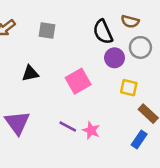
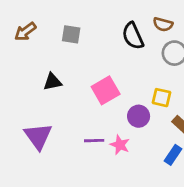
purple circle: (114, 58) -> (139, 116), moved
purple line: (68, 127) -> (94, 141), turned -30

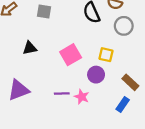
yellow square: (161, 98) -> (106, 55), moved
purple triangle: (38, 136) -> (19, 90), turned 45

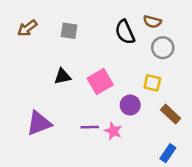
black triangle: (30, 48) -> (62, 76), moved
yellow square: (106, 55) -> (152, 83), moved
blue rectangle: (123, 104) -> (168, 153), moved

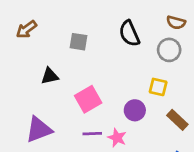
brown semicircle: (152, 22) -> (176, 22), moved
gray square: (69, 31) -> (79, 42), moved
black triangle: (62, 76) -> (50, 76), moved
pink square: (100, 82) -> (88, 99), moved

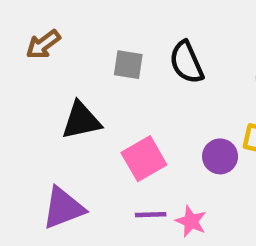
black semicircle: (129, 33) -> (186, 62), moved
black triangle: (50, 76) -> (81, 121), size x1.4
purple circle: (135, 110) -> (220, 156), moved

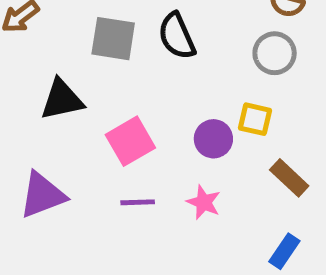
gray square: (128, 65) -> (113, 39), size x1.4
pink star: (191, 221) -> (204, 202), moved

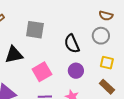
black semicircle: (177, 36) -> (72, 44), moved
yellow square: (255, 119) -> (107, 63), moved

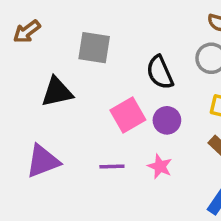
pink square: (42, 72) -> (128, 115), moved

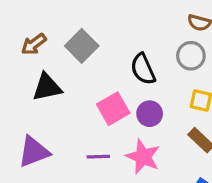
brown arrow: (27, 32) -> (34, 44), moved
gray square: (94, 48) -> (82, 46), turned 36
pink star: (160, 166) -> (143, 157), size x1.5

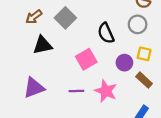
purple circle: (150, 114) -> (124, 63), moved

